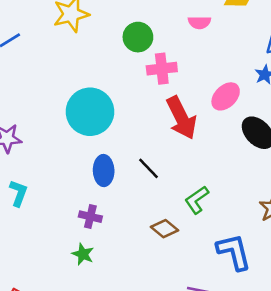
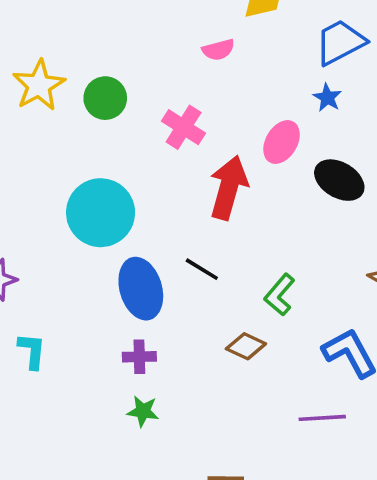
green circle: (138, 37) -> (105, 98), moved
pink cross: (162, 69) -> (184, 127), turned -36
red arrow: (181, 118) -> (229, 188), turned -123
blue ellipse: (104, 171) -> (141, 289), size x1.4

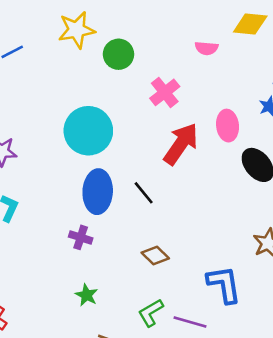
pink ellipse: (282, 142) -> (228, 126), turned -56
green L-shape: (280, 295) -> (151, 313), moved
green star: (143, 411) -> (87, 295), moved

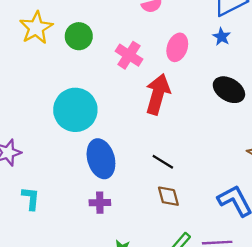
pink ellipse: (228, 126) -> (177, 47), moved, turned 44
black line: (144, 193) -> (163, 162), moved
brown diamond: (155, 255) -> (168, 196), turned 50

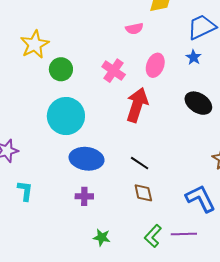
green circle: (79, 36) -> (61, 69), moved
blue ellipse: (101, 159) -> (87, 159), turned -68

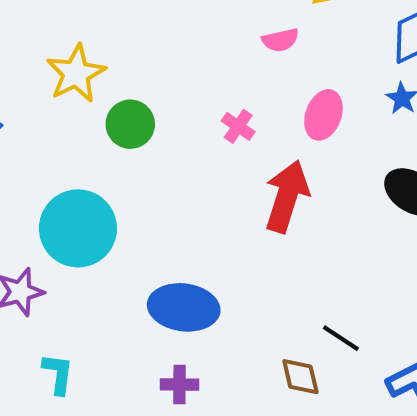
pink cross: (114, 71) -> (238, 126), size x0.7
cyan circle: (66, 116) -> (78, 228), moved
black line: (140, 163) -> (341, 338), moved

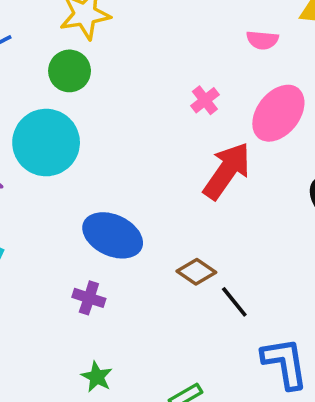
pink ellipse: (324, 115) -> (278, 113), size x1.4
green circle: (130, 124) -> (70, 71), moved
brown diamond: (300, 377) -> (196, 272), moved, turned -60

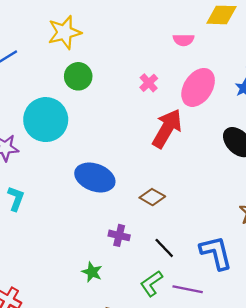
green circle: (70, 71) -> (78, 76), moved
purple cross: (89, 298) -> (119, 235), moved
black line: (234, 302) -> (164, 248), moved

